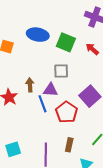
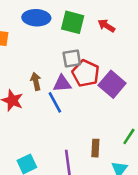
red pentagon: (67, 112) -> (86, 73), moved

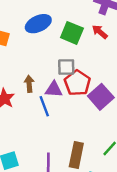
blue ellipse: (36, 18) -> (38, 24), turned -35
red arrow: (106, 26) -> (100, 32), moved
brown rectangle: (95, 148) -> (76, 155), size x1.5

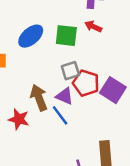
brown arrow: (29, 84) -> (39, 98), size x1.5
purple triangle: (54, 89) -> (65, 96), turned 36

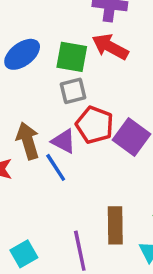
red arrow: (93, 27) -> (110, 47), size x1.5
gray square: (70, 71) -> (73, 91), moved

